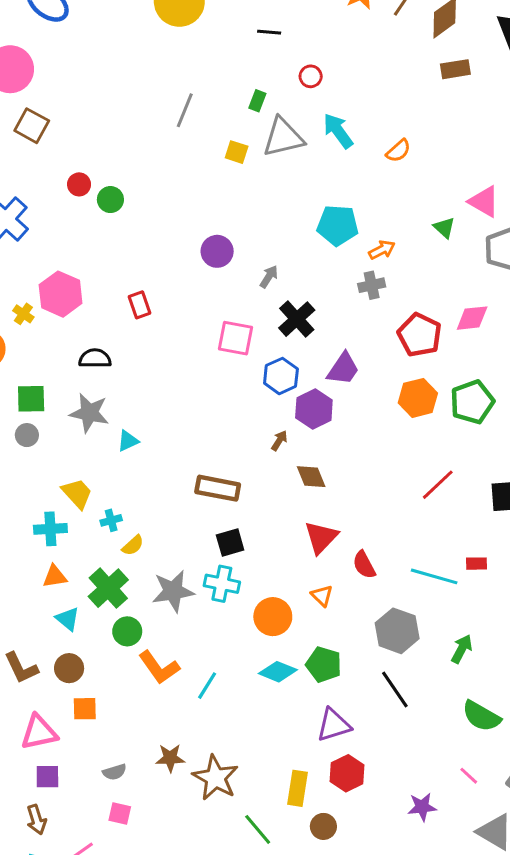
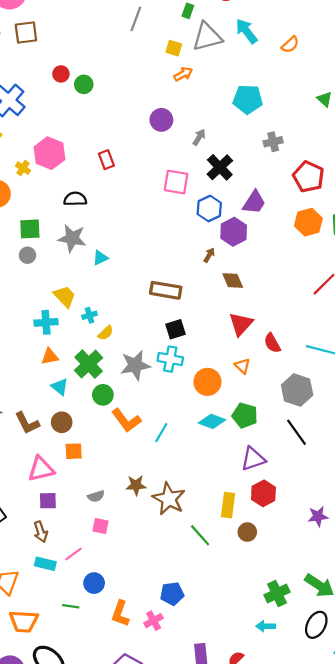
brown square: (32, 126) -> (26, 33), turned -35
orange arrow: (382, 250) -> (183, 74), moved

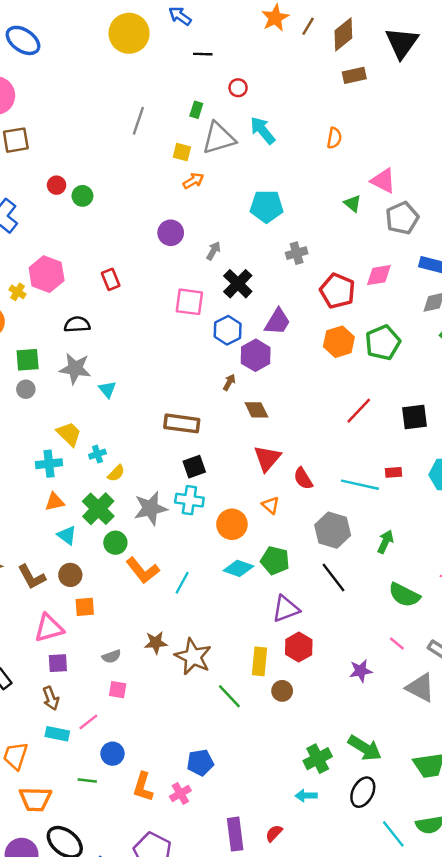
orange semicircle: (290, 45) -> (334, 138), moved, turned -36
cyan triangle: (100, 258) -> (107, 389), turned -42

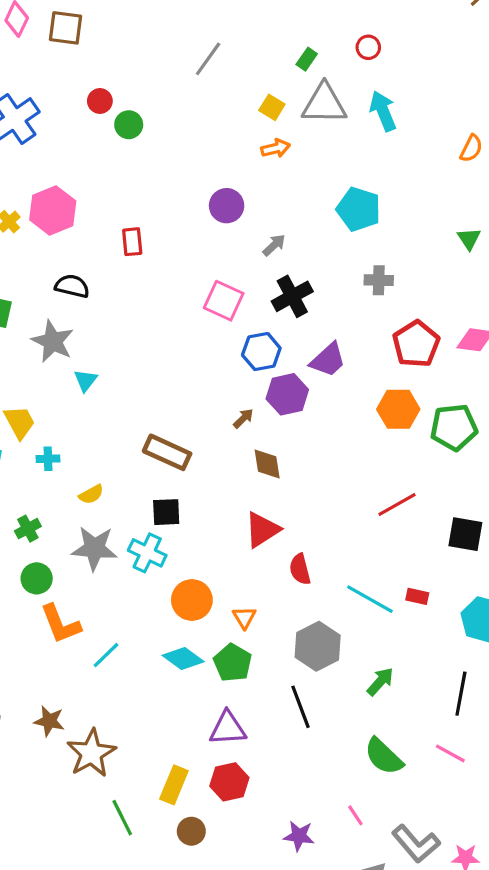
gray line: (138, 121) -> (208, 59), moved
yellow semicircle: (116, 473) -> (91, 494), moved
orange triangle: (271, 505) -> (244, 618), moved
green cross: (98, 509) -> (28, 529), size x0.6

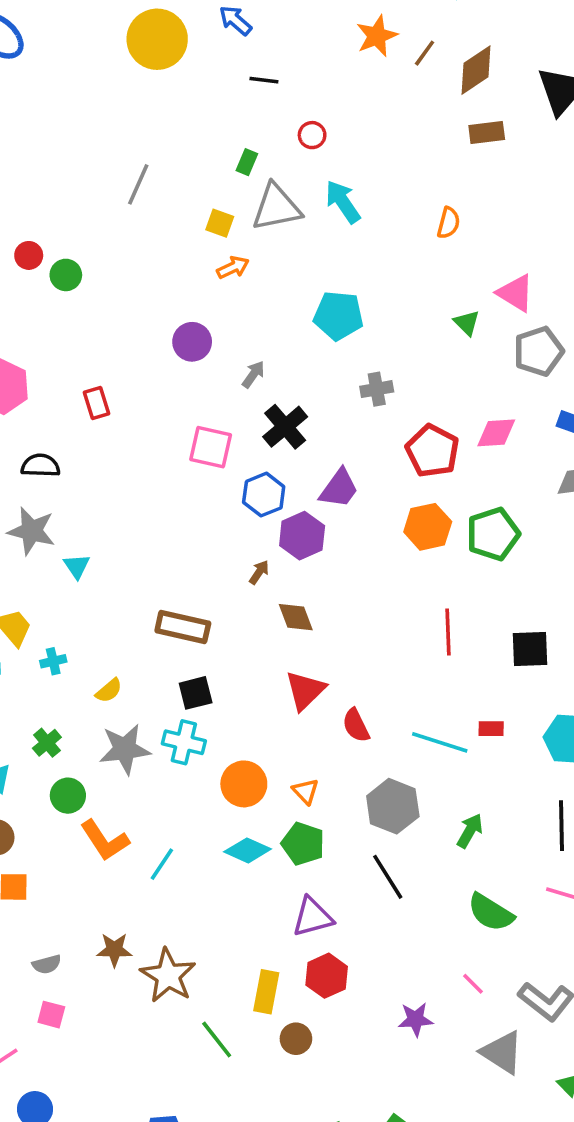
red line: (397, 504) -> (448, 632), turned -51

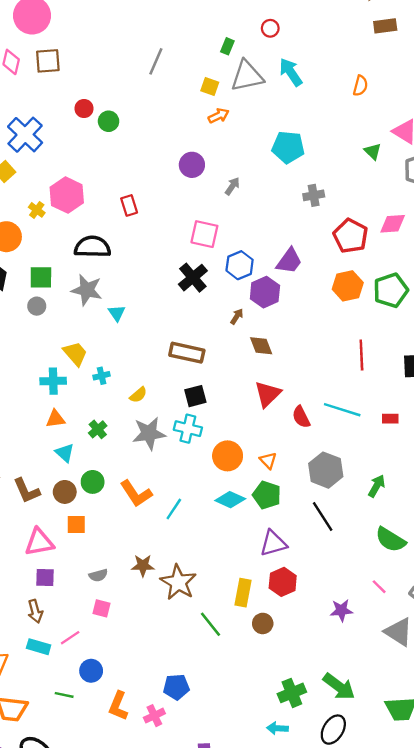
black cross: (285, 427) -> (193, 278), moved
black semicircle: (40, 466) -> (92, 247), size x1.4
cyan line: (440, 742) -> (342, 410), moved
green circle: (68, 796) -> (93, 482), moved

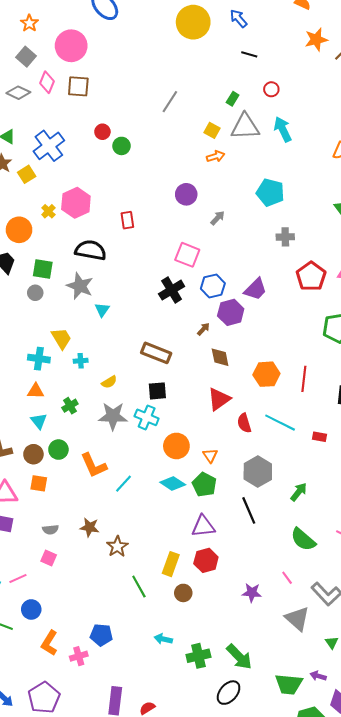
orange hexagon: (348, 286) -> (266, 374), moved
brown star: (178, 582) -> (117, 546), size x0.7
cyan arrow: (277, 728) -> (163, 639), moved

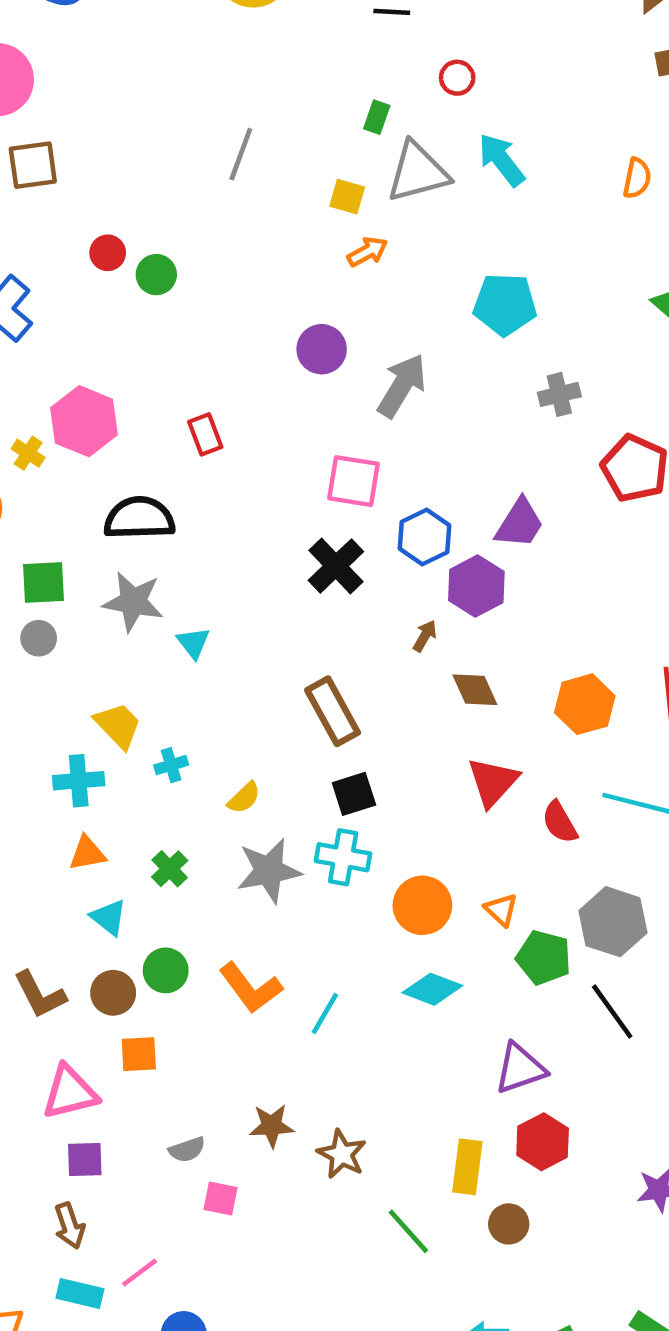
gray arrow: (218, 218) -> (402, 386), size x1.8
brown rectangle: (156, 353) -> (333, 711), turned 52
green pentagon: (204, 485) -> (544, 958), moved
pink square: (49, 558) -> (220, 1199), moved

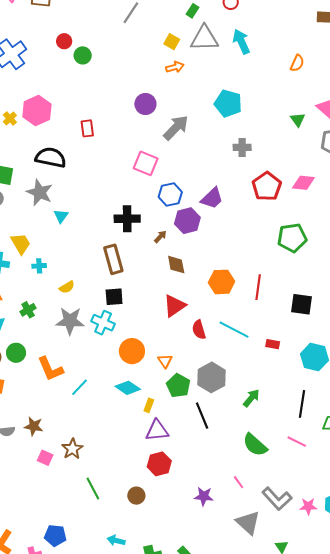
black cross: (336, 566) -> (127, 219), moved, turned 30
brown star: (272, 1126) -> (34, 426), moved
yellow rectangle: (467, 1167) -> (149, 405), moved, size x0.6
pink square: (220, 1199) -> (45, 458), moved

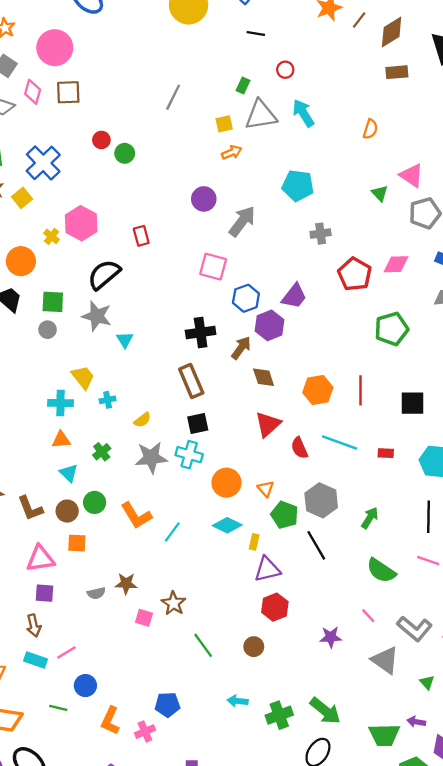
yellow square: (172, 42) -> (224, 124), turned -35
black semicircle: (51, 157) -> (104, 274), turned -44
brown arrow: (160, 237) -> (241, 348), size x1.5

